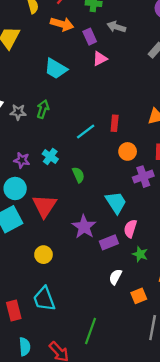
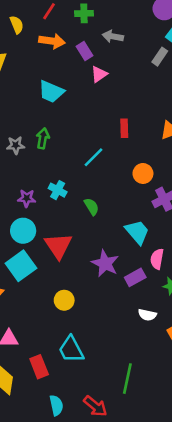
red rectangle: (115, 123) -> (124, 128), moved
white semicircle: (115, 277) -> (147, 315), turned -98

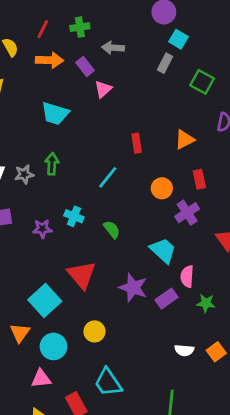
cyan circle: (23, 231) -> (53, 346), moved
white semicircle: (147, 315) -> (184, 350), moved

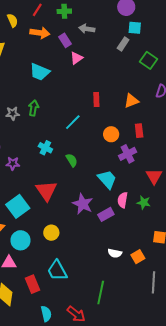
cyan square: (178, 39) -> (135, 28), turned -32
purple star: (42, 229) -> (13, 163), moved
green star: (206, 303) -> (144, 203), moved

